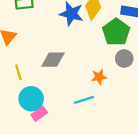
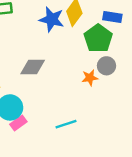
orange star: (99, 77) -> (90, 78), moved
cyan line: (84, 100) -> (66, 124), moved

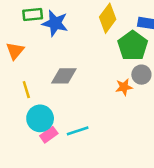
blue star: (52, 19) -> (55, 23), moved
cyan line: (66, 124) -> (78, 131), moved

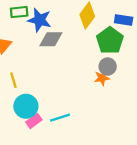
gray circle: (141, 75) -> (108, 67), moved
gray diamond: (64, 76) -> (51, 39), moved

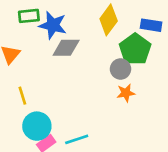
gray circle: (108, 67) -> (121, 69), moved

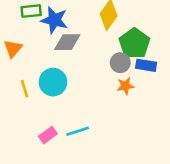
blue rectangle: (151, 25) -> (146, 65), moved
cyan circle: (37, 126) -> (53, 82), moved

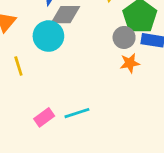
cyan circle: (53, 82) -> (48, 36), moved

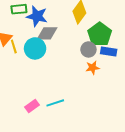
yellow line: (18, 66) -> (14, 46), moved

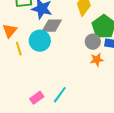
yellow line: (14, 46) -> (19, 49), moved
cyan line: (55, 103) -> (60, 95), turned -36

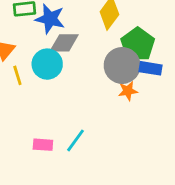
gray circle: (93, 42) -> (122, 65), size x1.6
pink rectangle: (37, 98) -> (43, 145), turned 40

